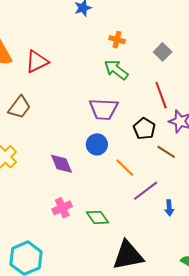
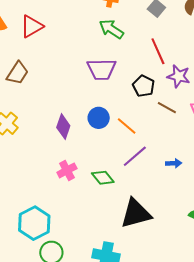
blue circle: (97, 144) -> (99, 118), moved
purple diamond: (62, 164) -> (63, 127), turned 45
purple line: (146, 191) -> (135, 156), moved
blue arrow: (169, 208) -> (174, 163), turned -84

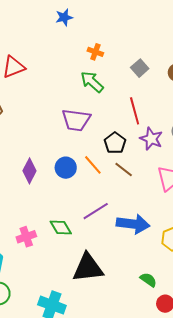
brown line: (167, 108) -> (124, 169), moved
orange line: (127, 126) -> (93, 165), moved
blue arrow: (174, 163) -> (133, 224), size x2.0
pink cross: (67, 170) -> (26, 237), moved

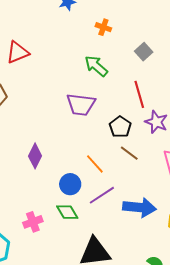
orange cross: (95, 52) -> (103, 27), moved
orange line: (93, 165) -> (95, 164), moved
blue circle: (66, 168) -> (70, 184), moved

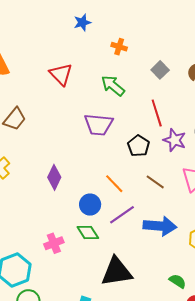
red triangle: (18, 52) -> (61, 74), moved, turned -50
brown line: (129, 153) -> (155, 182), moved

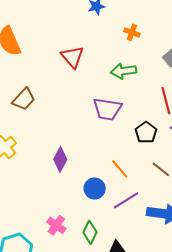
green arrow: (113, 86) -> (124, 71), turned -50
green diamond: (88, 232) -> (90, 232), moved, turned 55
pink cross: (54, 243) -> (56, 225), turned -36

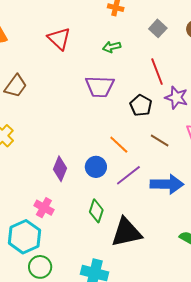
green arrow: (124, 71) -> (112, 47), size x0.7
purple diamond: (60, 159) -> (60, 169), moved
pink cross: (56, 225) -> (44, 208), moved

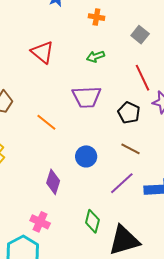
brown line: (160, 141) -> (130, 149), moved
orange line: (119, 145) -> (46, 122), moved
blue circle: (96, 167) -> (86, 156), moved

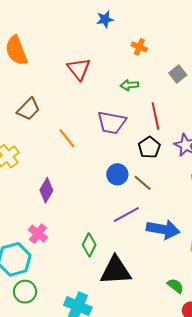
red line: (143, 78) -> (155, 116), moved
blue circle: (86, 156) -> (117, 174), moved
purple diamond: (53, 182) -> (46, 190), moved

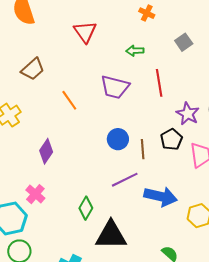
black pentagon: (149, 147) -> (171, 139), moved
brown line: (143, 183) -> (143, 149), turned 42

